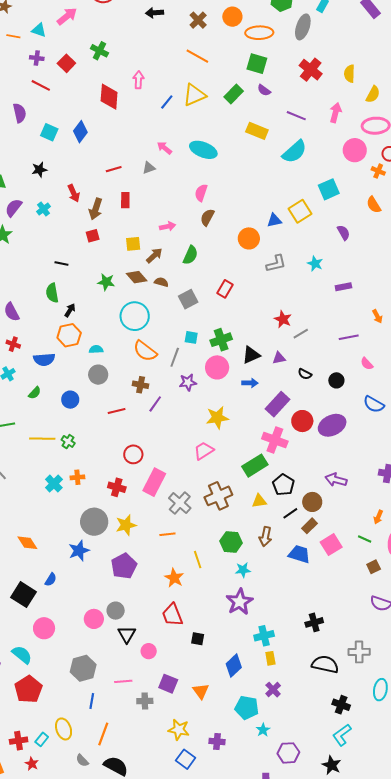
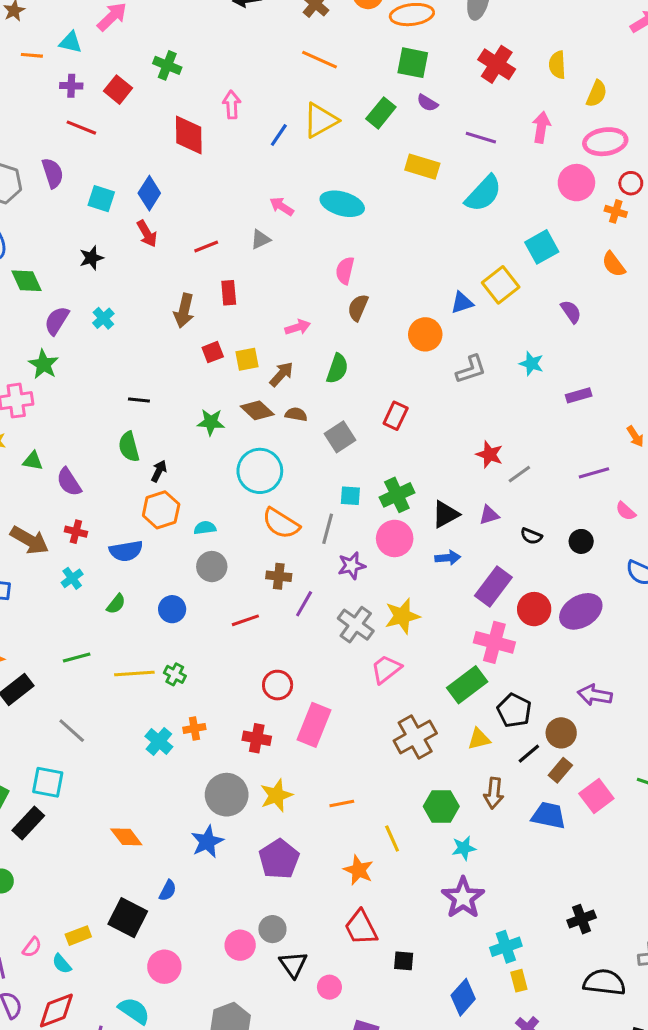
red arrow: (74, 193) -> (147, 234), moved
red square: (93, 236) -> (213, 352), moved
gray cross: (180, 503) -> (356, 625), moved

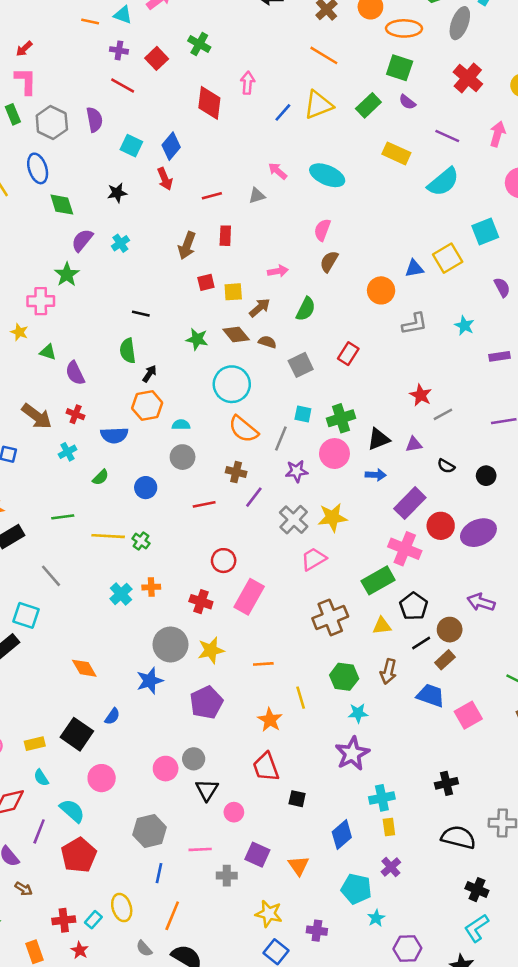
pink square: (596, 796) -> (468, 715), moved
cyan semicircle: (62, 964) -> (41, 778), moved

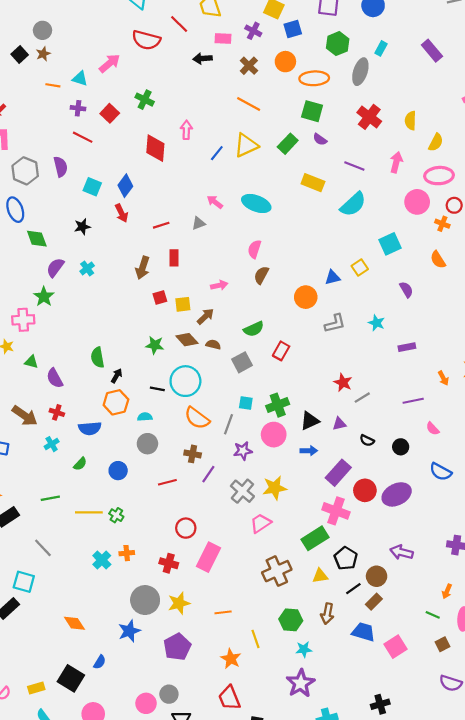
yellow square: (448, 258) -> (360, 267), size x0.7
green semicircle: (306, 309) -> (254, 329), moved, turned 42
black line: (141, 314) -> (157, 389), moved

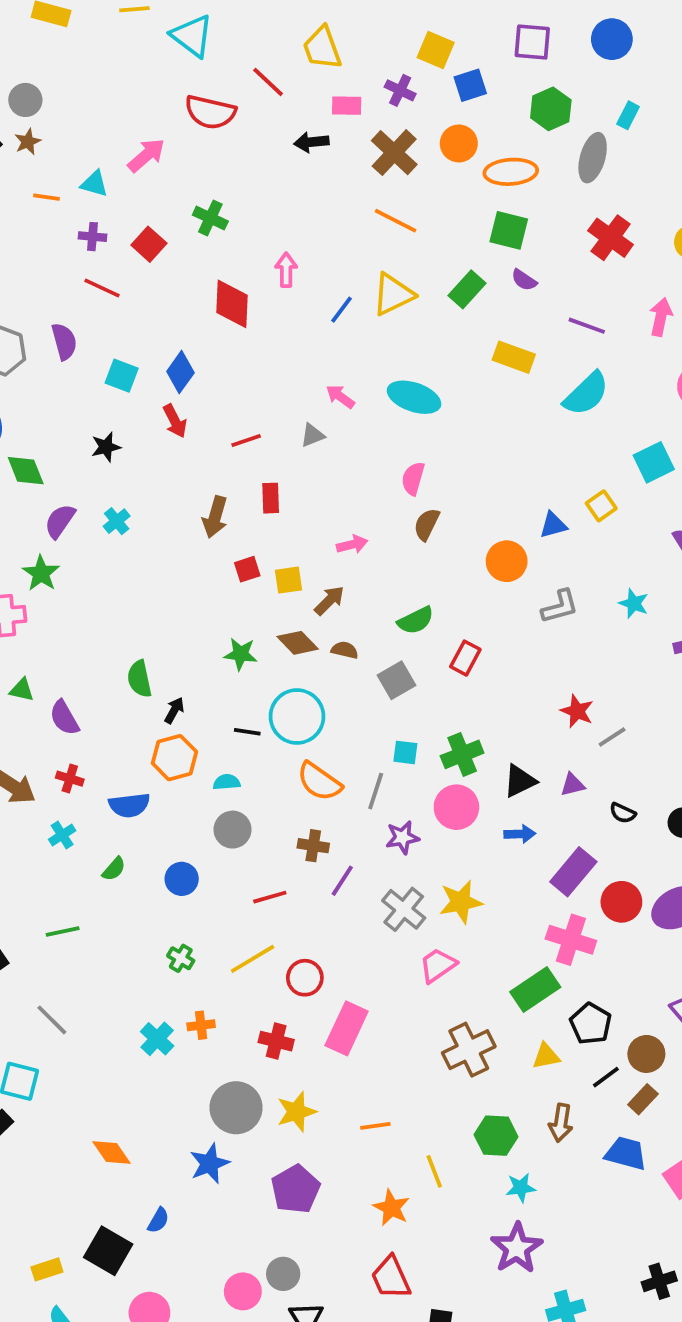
brown cross: (249, 66) -> (394, 153), size x1.4
yellow line: (89, 512) -> (253, 959), moved, turned -30

